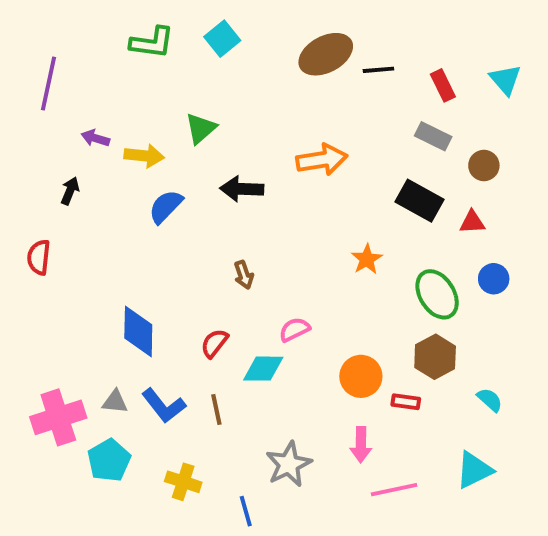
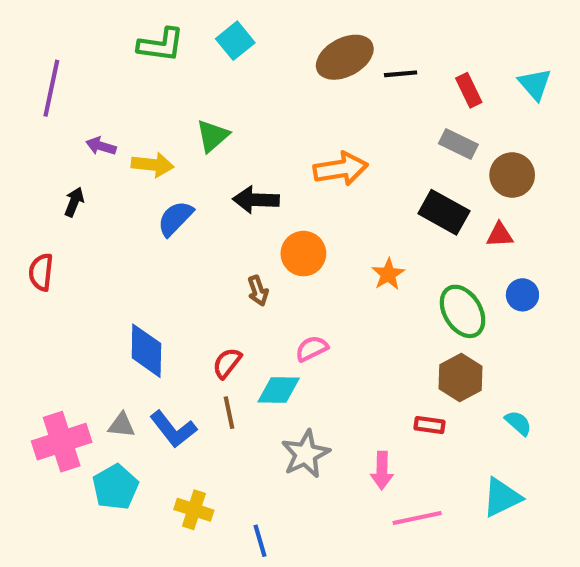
brown circle: (484, 165) -> (512, 175), size x1.4
orange circle: (361, 376) -> (303, 254), moved
brown line: (216, 410) -> (229, 413), moved
gray star: (289, 464) -> (305, 454), moved

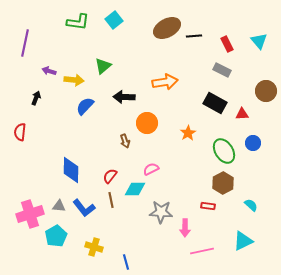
brown circle: (512, 175) -> (266, 91), moved
gray star: (305, 454) -> (161, 212), moved, turned 30

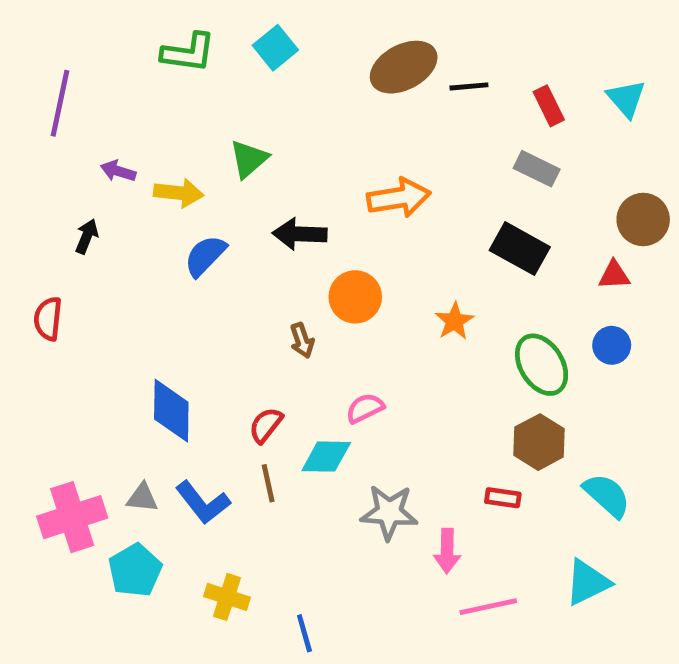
red triangle: (242, 114) -> (614, 275), moved
cyan semicircle: (251, 205) -> (607, 495), size x1.5

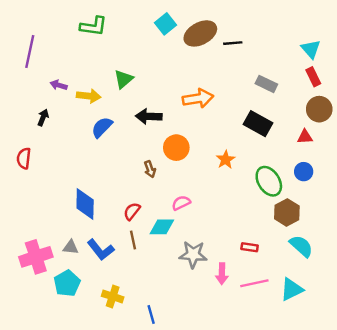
cyan square: (275, 48) -> (165, 24), moved
red rectangle: (549, 106) -> (313, 77), moved
brown hexagon: (539, 442) -> (287, 212), moved
pink line: (488, 607) -> (254, 283), moved

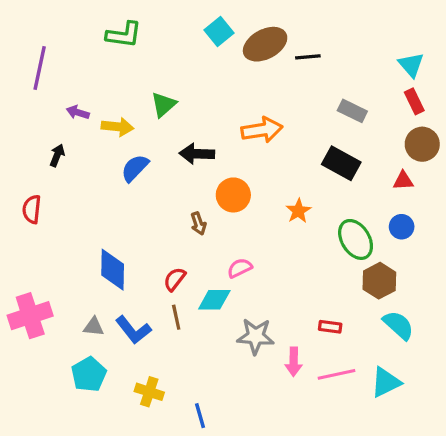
pink cross: (36, 257) -> (30, 316), moved

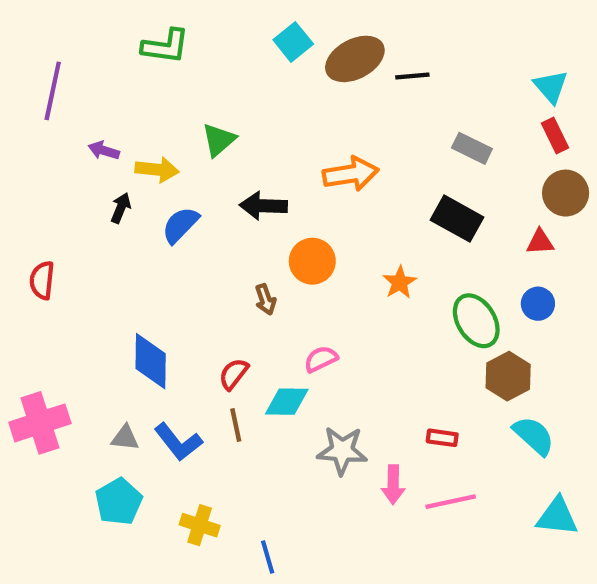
black arrow: (57, 155) -> (121, 208), moved
cyan triangle: (386, 382) -> (557, 517), moved, turned 32

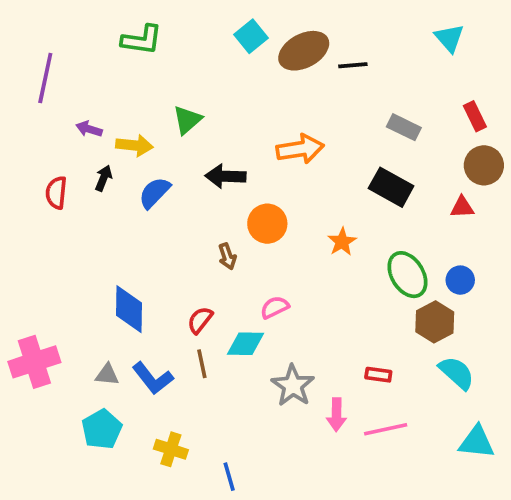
cyan triangle: (551, 87) -> (449, 38), moved
red semicircle: (42, 280) -> (56, 193), moved
blue circle: (538, 304) -> (460, 280), moved
gray star: (342, 451) -> (293, 386), turned 30

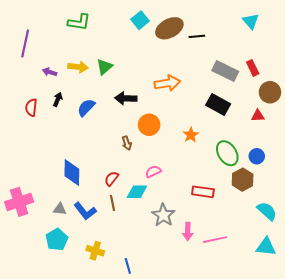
red rectangle: (475, 116) -> (253, 68), moved
gray rectangle: (404, 127) -> (225, 71), size x1.4
yellow arrow: (134, 145) -> (78, 67), moved
cyan semicircle: (457, 373) -> (267, 211), moved
red rectangle: (378, 375) -> (203, 192), moved, size x1.5

